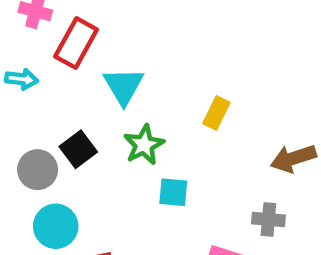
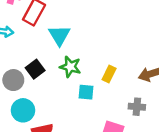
yellow rectangle: (216, 113) -> (109, 74), moved
green star: (144, 145) -> (70, 67), turned -30

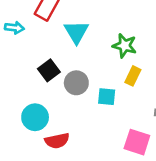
green star: (70, 67) -> (125, 46), moved
gray circle: (13, 80) -> (76, 83), moved

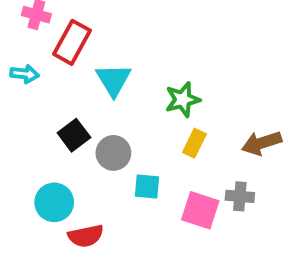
green star: (125, 46) -> (183, 100), turned -30
cyan square: (107, 97) -> (147, 187), moved
pink square: (137, 142) -> (200, 210), moved

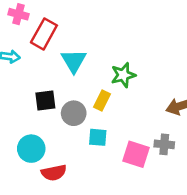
black square: (74, 135) -> (45, 100), turned 30
yellow rectangle: (194, 143) -> (102, 100), moved

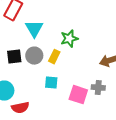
gray circle: (74, 113) -> (34, 56), moved

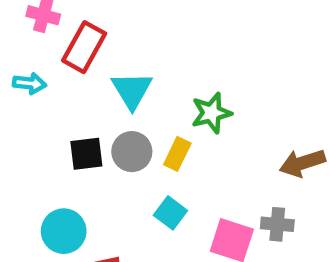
cyan square: (51, 83) -> (170, 213), turned 32

